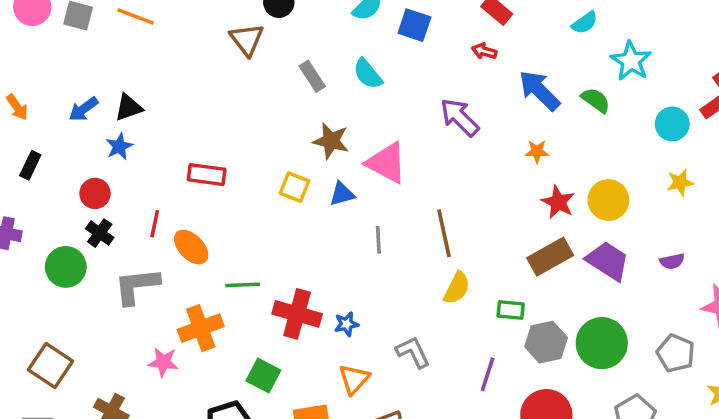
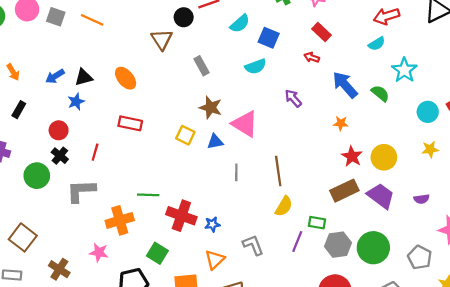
cyan semicircle: (368, 74) -> (256, 66), moved, turned -75
purple arrow: (460, 117) -> (293, 98), size x0.7
orange ellipse: (191, 247) -> (126, 78), moved
pink star: (163, 362) -> (99, 252), moved
purple line: (488, 374) -> (297, 242), moved

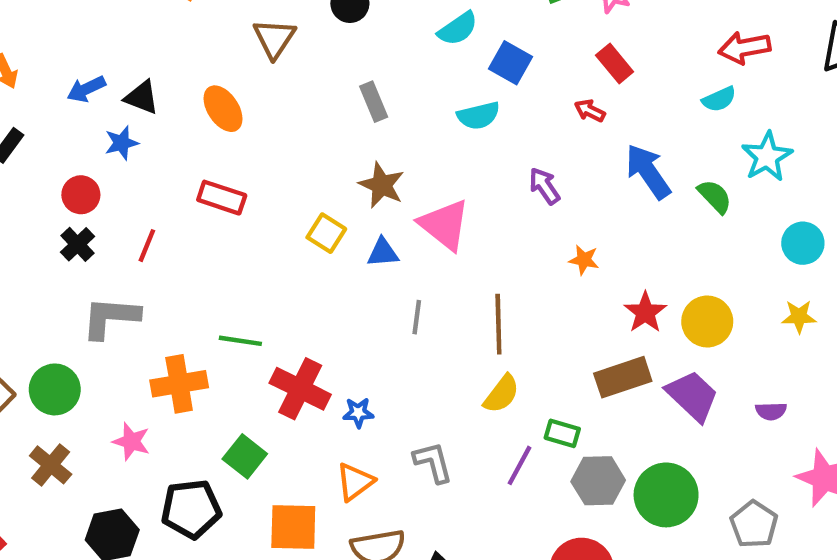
brown triangle: (162, 39) -> (274, 38), moved
black triangle: (84, 77) -> (142, 97), turned 30
orange star: (341, 123) -> (584, 260), moved
green circle: (37, 176) -> (55, 389), moved

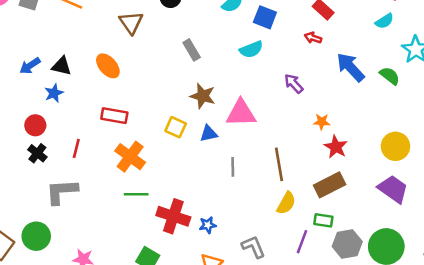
pink triangle: (445, 225) -> (241, 113), turned -32
red star: (645, 312) -> (336, 147), moved
brown rectangle: (623, 377) -> (330, 185), moved
orange cross: (179, 384) -> (130, 157), moved, turned -36

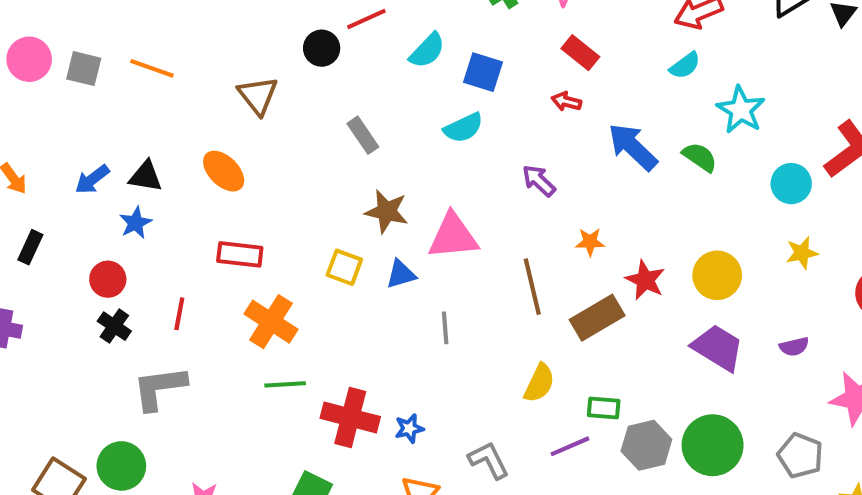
red star: (336, 147) -> (645, 280), moved
brown line: (279, 164) -> (532, 287), moved
brown rectangle: (330, 185) -> (597, 318), moved
purple line: (302, 242) -> (570, 446), turned 50

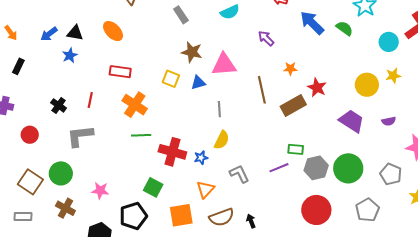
yellow circle: (717, 275) -> (367, 85), moved
red circle: (108, 279) -> (30, 135), moved
yellow semicircle: (539, 383) -> (222, 140), moved

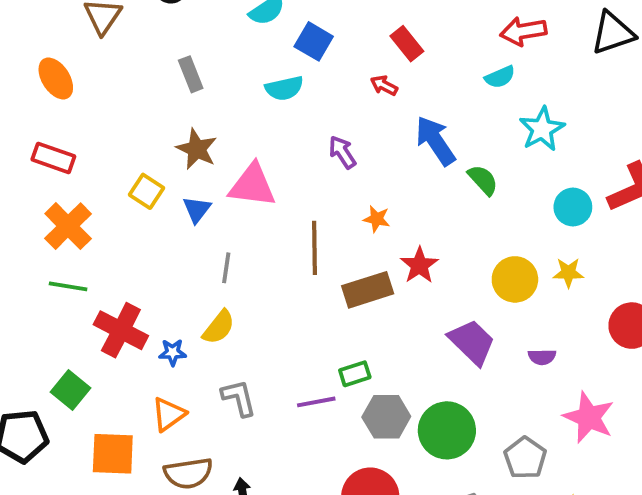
green semicircle: (344, 28) -> (483, 180), moved
blue triangle: (198, 83) -> (197, 209), turned -49
green rectangle: (296, 149) -> (355, 374), turned -35

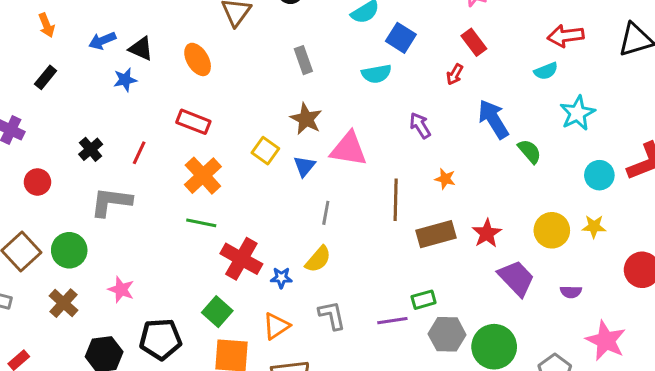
red arrow: (384, 85) -> (455, 74), turned -90
red star: (419, 265) -> (487, 233), moved
green square: (70, 390) -> (217, 312), moved

